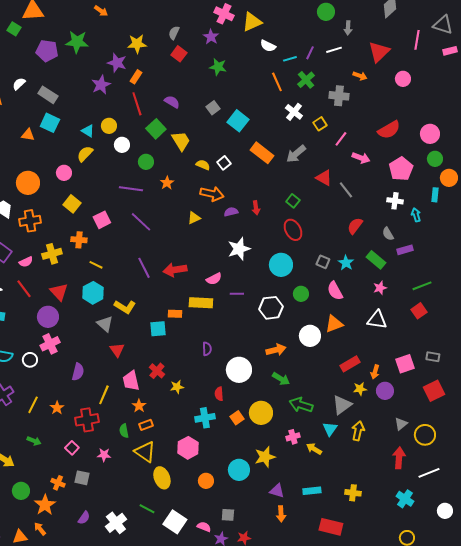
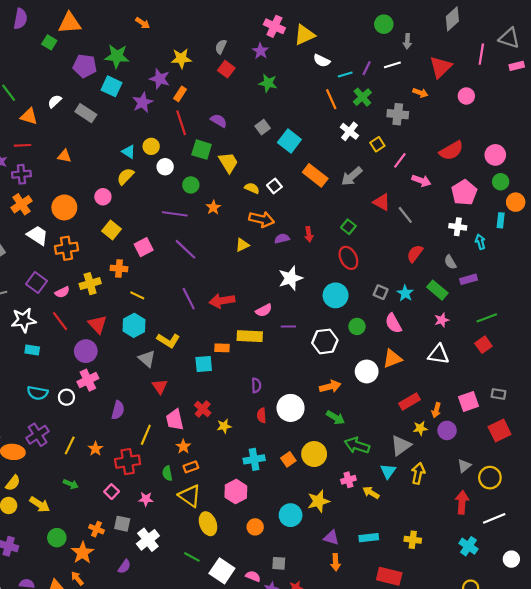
cyan square: (50, 123) -> (112, 86), moved
green square: (156, 129) -> (202, 150), turned -30
red semicircle: (219, 394) -> (262, 415), moved
white cross: (116, 523) -> (148, 540), moved

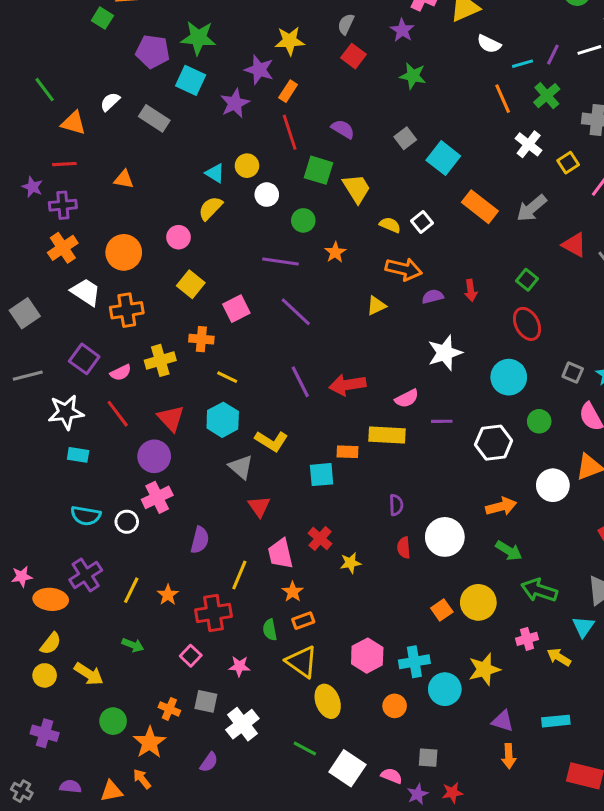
cyan cross: (254, 459) -> (414, 662), moved

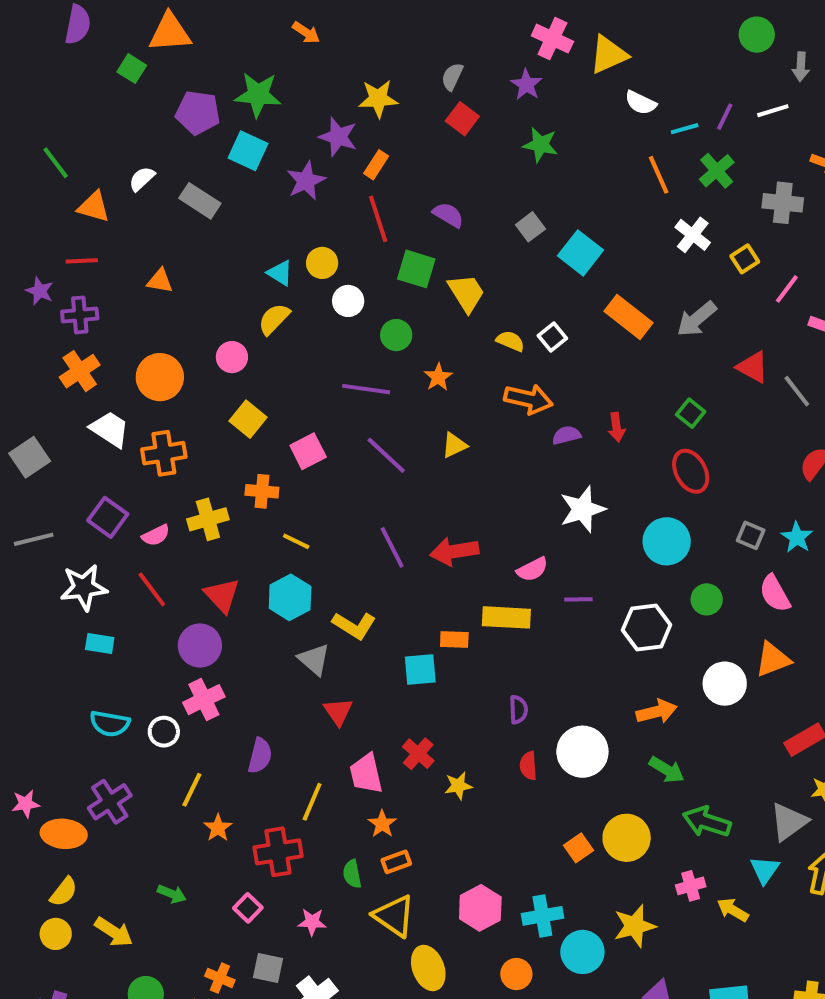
yellow triangle: (376, 306) -> (454, 445), moved
yellow line: (131, 590) -> (192, 790), moved

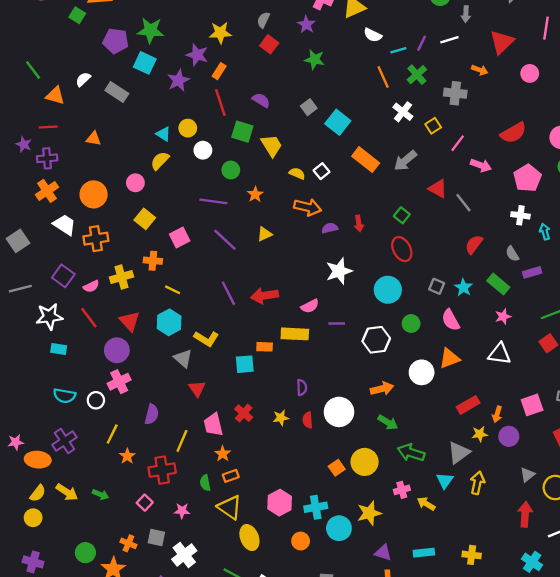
yellow star: (458, 786) -> (281, 418), moved
yellow arrow: (114, 932) -> (67, 492), moved

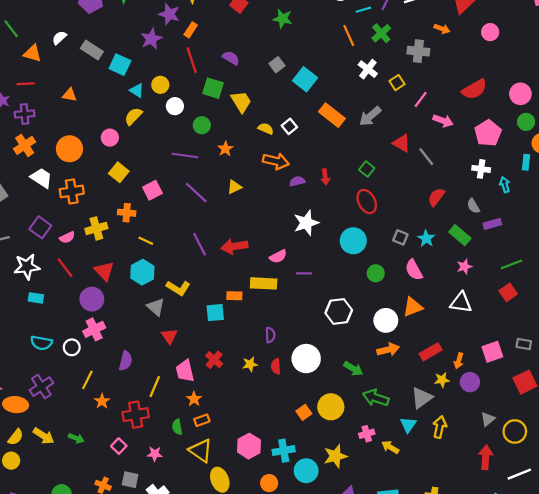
cyan square: (145, 63) -> (120, 65), moved
white hexagon: (376, 340) -> (339, 311), moved
orange arrow: (382, 389) -> (388, 350), moved

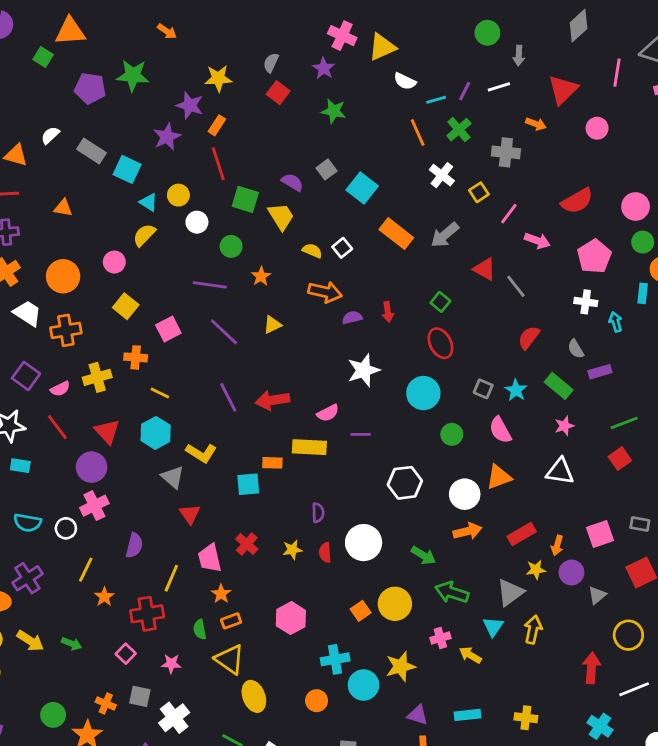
purple semicircle: (231, 58) -> (292, 182), moved
gray triangle: (488, 419) -> (597, 595), moved
pink hexagon: (249, 446) -> (291, 618), moved

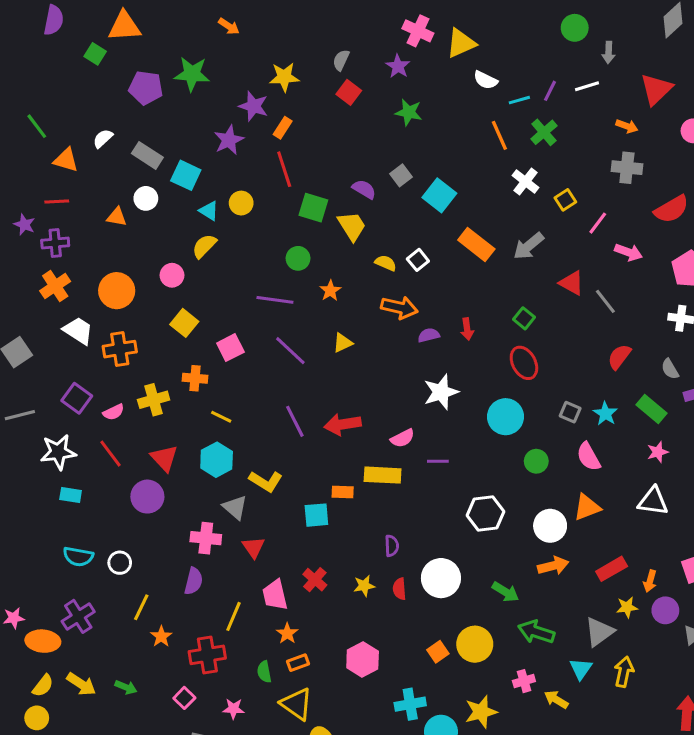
gray cross: (506, 152) -> (627, 168), moved
white circle: (197, 222) -> (146, 198), moved
pink cross: (94, 506) -> (206, 538), moved, turned 32

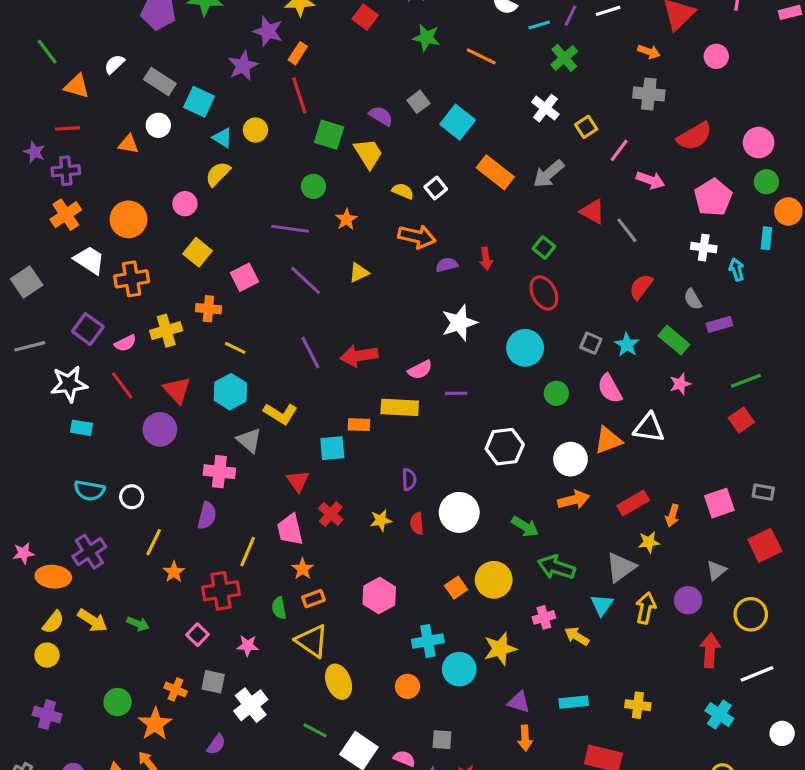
orange line: (499, 135) -> (481, 56), moved, turned -40
white triangle: (653, 501) -> (649, 428), moved
red triangle: (253, 547) -> (298, 481), moved
purple circle: (665, 610) -> (688, 600), moved

